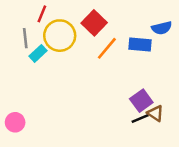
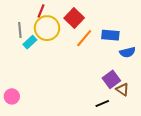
red line: (42, 14) -> (41, 11), moved
blue semicircle: (162, 28) -> (127, 52), moved
black line: (140, 118) -> (102, 104), moved

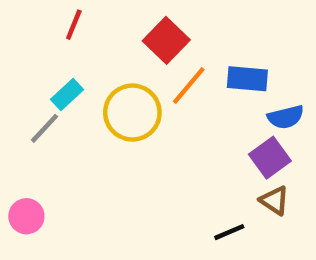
red line: (41, 11) -> (74, 25), moved
yellow circle: (47, 28) -> (132, 113), moved
gray line: (20, 30) -> (44, 128), moved, turned 49
purple square: (111, 79) -> (270, 158), moved

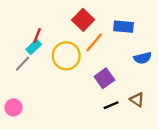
red line: (74, 25) -> (37, 36), moved
blue rectangle: (247, 79) -> (124, 27), moved
purple square: (270, 158) -> (104, 78), moved
black line: (229, 232) -> (111, 105), moved

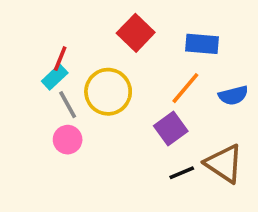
orange line: (94, 42) -> (185, 88), moved
gray line: (22, 64) -> (68, 105), moved, turned -72
brown triangle: (137, 100) -> (224, 164), size x1.6
pink circle: (13, 107) -> (68, 140), moved

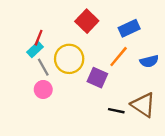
blue rectangle: (202, 44) -> (129, 28), turned -30
purple square: (171, 129) -> (97, 78), moved, turned -30
black line: (182, 173) -> (116, 111), turned 35

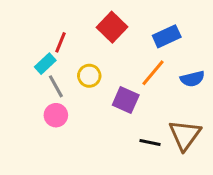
red line: (39, 38) -> (60, 42), moved
yellow circle: (69, 59) -> (89, 76), size x0.6
brown triangle: (143, 105) -> (185, 135), turned 32

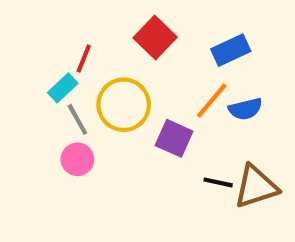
yellow circle: (89, 76) -> (124, 105), size x1.6
blue semicircle: (192, 79) -> (245, 109), moved
brown triangle: (185, 135) -> (256, 187), turned 36
black line: (150, 143) -> (218, 182), moved

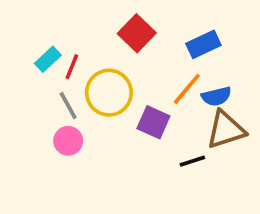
red line: (84, 59) -> (72, 67), moved
cyan rectangle: (63, 88) -> (48, 59), moved
black line: (218, 182) -> (192, 161), turned -30
brown triangle: (256, 187) -> (226, 130), moved

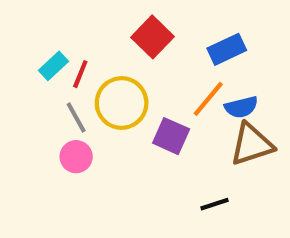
black line: (192, 161) -> (214, 204), moved

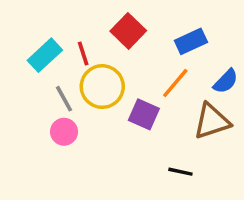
cyan rectangle: (53, 66) -> (45, 55), size x1.4
red line: (80, 74) -> (83, 53), moved, turned -40
blue semicircle: (241, 107) -> (226, 81), moved, turned -32
black line: (214, 204) -> (180, 172), turned 30

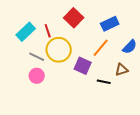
gray line: (64, 99) -> (37, 57), turned -35
brown triangle: (212, 121) -> (122, 70), size x0.6
black line: (180, 172) -> (104, 82), moved

